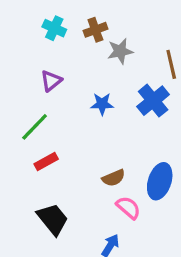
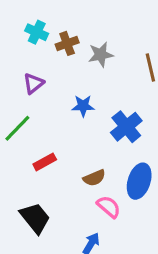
brown cross: (95, 30) -> (67, 43), moved
blue cross: (153, 101) -> (126, 127), moved
red rectangle: (46, 161) -> (45, 162), moved

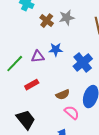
brown cross: (67, 43) -> (47, 21), moved, turned -32
purple triangle: (33, 83) -> (38, 57), moved, turned 32

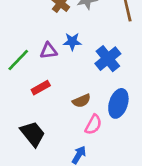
pink semicircle: (72, 113) -> (93, 125), turned 77

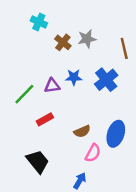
blue cross: (108, 59) -> (106, 80), moved

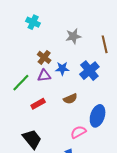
brown cross: (63, 42) -> (44, 57), moved
brown semicircle: (82, 131) -> (70, 99), moved
pink semicircle: (93, 153) -> (78, 132), turned -147

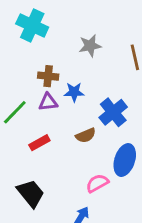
cyan cross: (33, 22) -> (32, 25), size x1.5
brown cross: (44, 57) -> (48, 76), turned -32
blue cross: (89, 71) -> (113, 112), moved

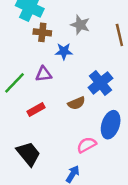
gray star: (90, 46) -> (80, 25), turned 30
brown cross: (48, 76) -> (42, 32), moved
blue star: (74, 92) -> (64, 51), moved

